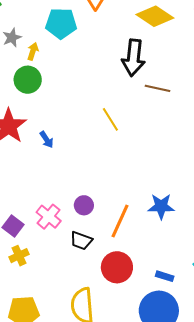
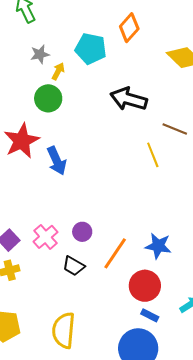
black arrow: (133, 58) -> (129, 99), moved, turned 90
yellow line: (110, 119) -> (153, 155), moved
blue arrow: (47, 140) -> (57, 161), size x1.6
red circle: (117, 267) -> (145, 286), moved

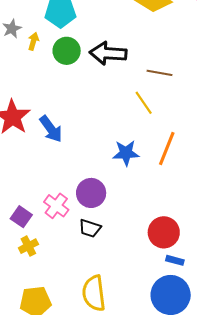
green circle: (48, 98) -> (67, 51), moved
purple circle: (82, 232) -> (91, 193), size x1.5
blue star: (158, 246) -> (126, 153), moved
orange line: (115, 253) -> (167, 149), moved

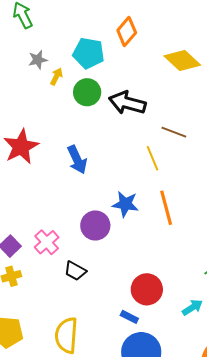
blue arrow: (51, 129) -> (77, 160), moved
orange line: (167, 149) -> (166, 208), turned -48
purple circle: (91, 193) -> (95, 225), moved
blue rectangle: (175, 260) -> (129, 317), moved

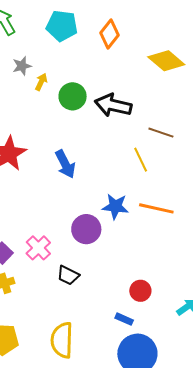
cyan pentagon: (89, 53) -> (62, 26), moved
orange line: (166, 208) -> (156, 208), turned -60
red circle: (147, 289) -> (140, 291), size x0.7

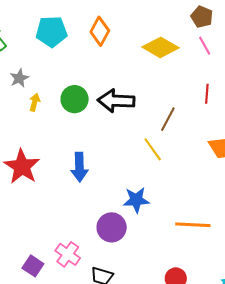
yellow arrow: (41, 82) -> (35, 102), moved
brown line: (161, 133) -> (168, 119), turned -70
blue arrow: (65, 164) -> (79, 167), turned 36
orange line: (156, 208) -> (193, 225), moved

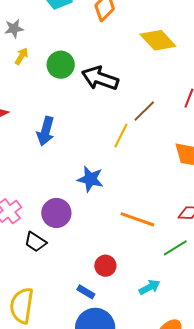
yellow line: (153, 149) -> (121, 135), turned 45
purple circle: (112, 227) -> (56, 213), moved

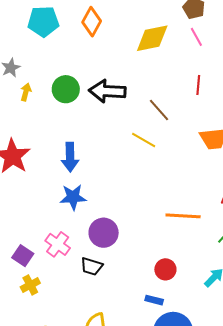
yellow diamond: (158, 40) -> (152, 38), turned -42
brown line: (144, 111) -> (159, 110), turned -70
yellow line: (121, 135) -> (144, 140), turned -70
blue star: (90, 179) -> (73, 197), moved

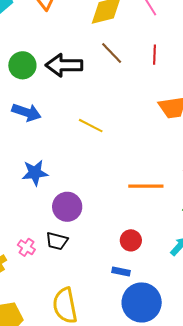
brown line: (159, 110) -> (112, 53), moved
yellow line: (144, 140) -> (91, 126), moved
blue arrow: (70, 157) -> (27, 112), moved, turned -68
pink cross: (58, 244) -> (26, 247), moved, size x0.7

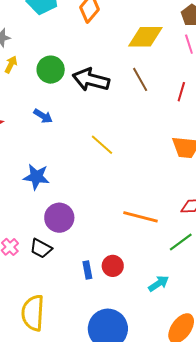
blue arrow: (27, 112) -> (43, 116), size x0.7
blue rectangle: (121, 272) -> (87, 270), moved, turned 54

